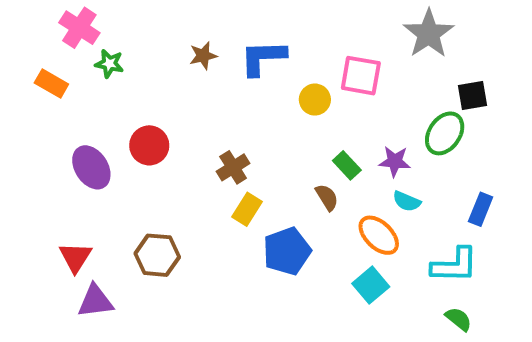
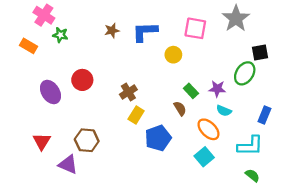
pink square: (361, 76) -> (195, 28), moved
purple triangle: (95, 301) -> (68, 164), moved, turned 30

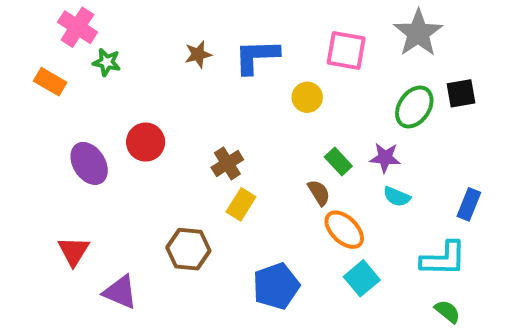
green ellipse: (245, 73) -> (414, 107), moved
orange ellipse: (208, 129) -> (344, 230), moved
blue pentagon: (158, 138) -> (276, 286), moved
brown hexagon: (87, 140) -> (188, 249), moved

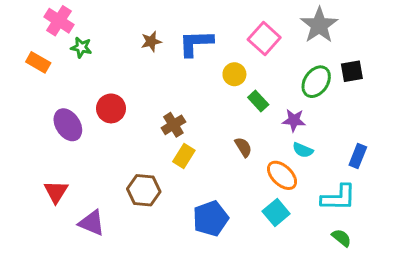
pink square: (346, 51) -> (264, 39), turned 32
green rectangle: (338, 162) -> (258, 101), moved
orange ellipse: (344, 230) -> (282, 175), moved

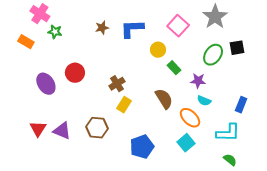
brown semicircle: (243, 147) -> (164, 99), size x1.5
purple triangle: (92, 223) -> (62, 131), moved

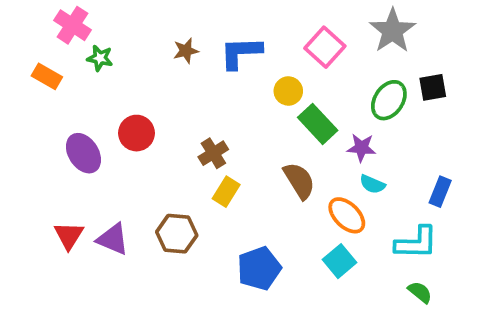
green rectangle: (174, 68) -> (318, 124), size x1.5

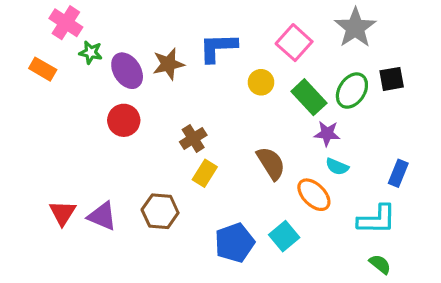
brown star: (186, 51) -> (168, 64), moved, size x1.4
green rectangle: (318, 124) -> (309, 97), moved
purple ellipse: (83, 153) -> (127, 71), moved
cyan square: (339, 261) -> (284, 236), moved

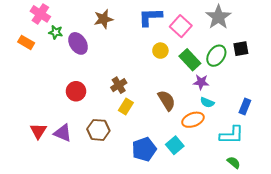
blue L-shape: (218, 48) -> (150, 17), moved
brown star: (168, 64) -> (103, 19), moved
red circle: (124, 120) -> (76, 91), moved
orange ellipse: (314, 195) -> (193, 120), turned -65

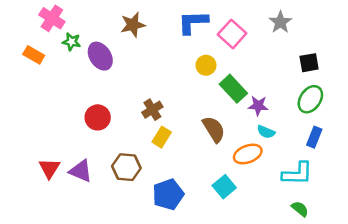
gray star: (218, 17) -> (280, 22), size x0.7
green ellipse: (216, 56) -> (310, 99), moved
green rectangle: (190, 60) -> (233, 89), moved
blue pentagon: (144, 149) -> (168, 194), moved

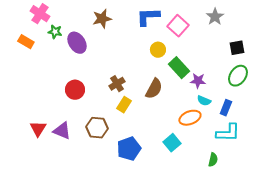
brown semicircle: (214, 129) -> (154, 89), moved, turned 60
blue rectangle: (314, 137) -> (226, 108), moved
green semicircle: (300, 209) -> (213, 160), moved, turned 64

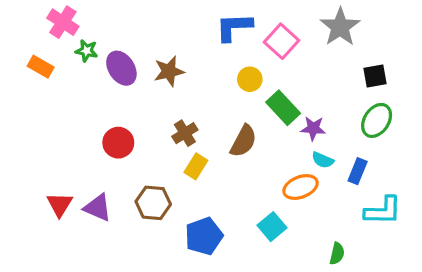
gray star: (215, 17) -> (340, 27), size x1.4
brown star: (102, 19) -> (169, 71), moved
cyan L-shape: (228, 133) -> (383, 211), moved

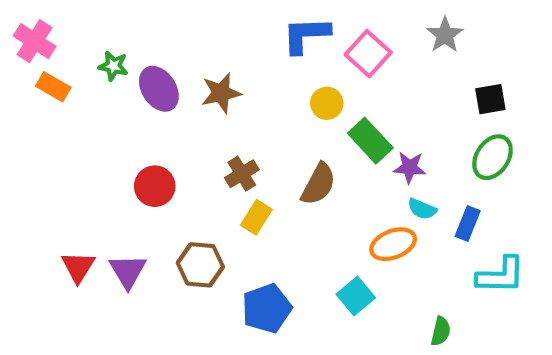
pink cross: (63, 22) -> (35, 41), moved
gray star: (340, 27) -> (445, 35), size x0.7
purple triangle: (98, 208) -> (128, 271), turned 36

